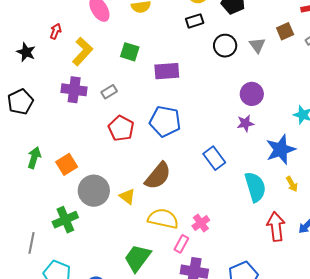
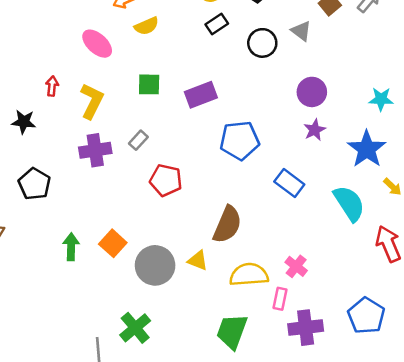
blue pentagon: (165, 121) -> (240, 140), moved
green cross: (65, 220) -> (135, 328), moved

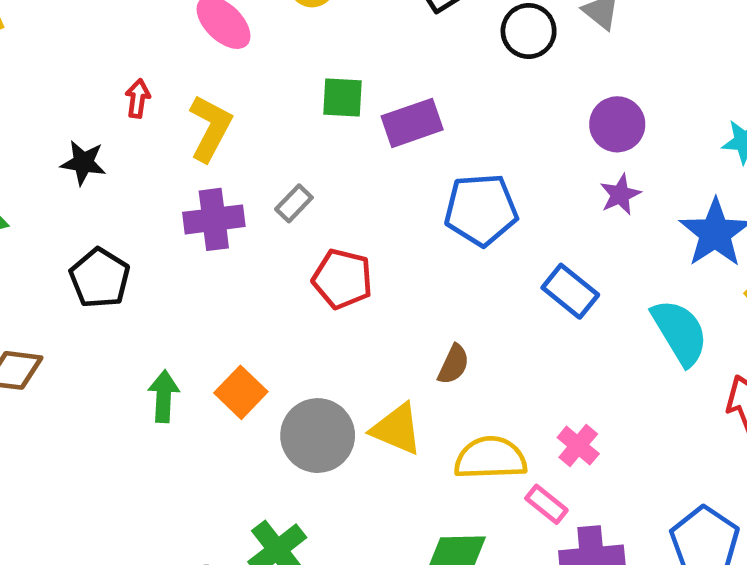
green square: (149, 84) -> (343, 98), moved
brown semicircle: (227, 225) -> (454, 364), size x0.6
yellow triangle: (198, 260) -> (397, 429), size x1.4
pink rectangle: (280, 299) -> (546, 504), turned -65

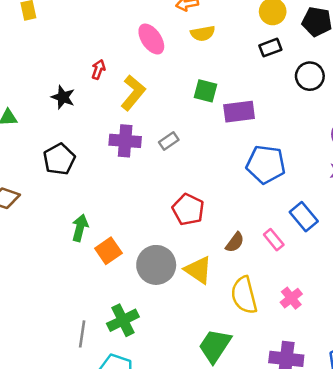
red pentagon: (342, 279) -> (188, 210), moved
orange square: (241, 392) -> (108, 251), moved
yellow semicircle: (490, 458) -> (244, 295), turned -114
pink rectangle: (546, 504) -> (274, 240), moved

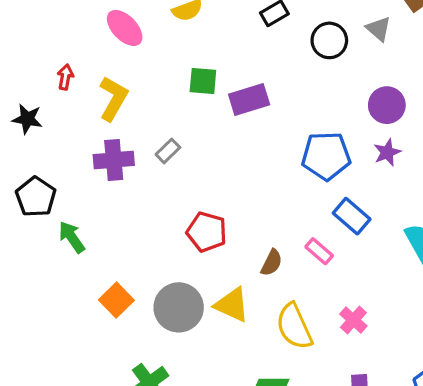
blue pentagon: (266, 164) -> (326, 156), moved
green arrow: (80, 228) -> (72, 237), moved, turned -40

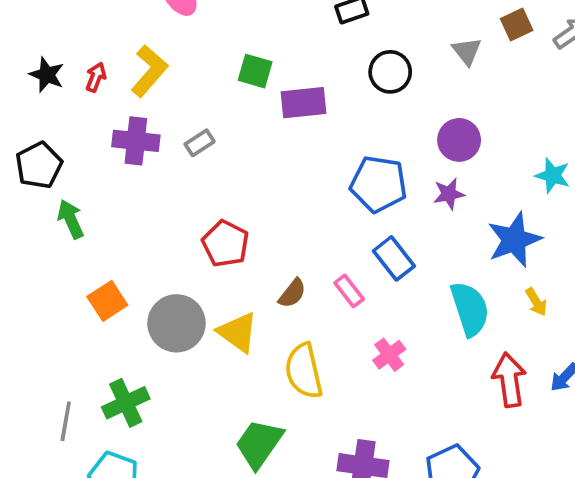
black circle: (329, 40) -> (390, 72), moved
red arrow: (65, 77) -> (96, 77), moved
pink cross: (353, 320) -> (389, 355), moved

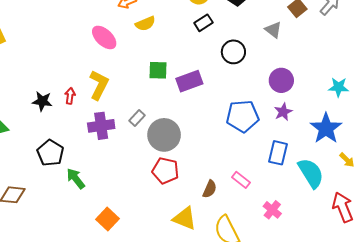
blue rectangle: (394, 258) -> (278, 153), moved, turned 65
gray circle: (177, 323) -> (164, 135), moved

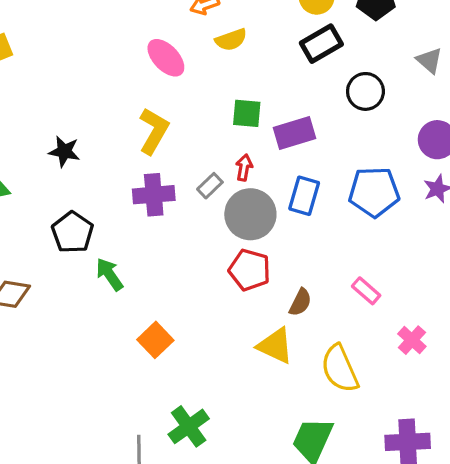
black rectangle: (203, 23) -> (321, 44), size x1.4
red arrow: (70, 96) -> (244, 168), moved
blue rectangle: (278, 153) -> (304, 196), moved
brown semicircle: (210, 189) -> (300, 302), moved

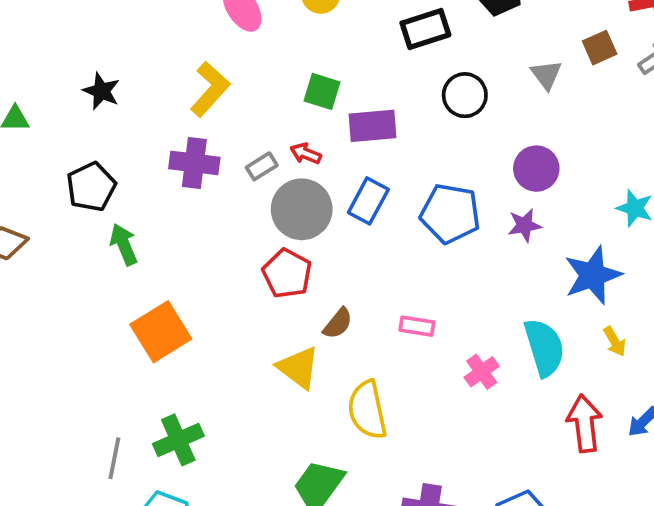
red arrow: (244, 168) -> (306, 154), turned -90
pink rectangle: (366, 291) -> (417, 326), turned -44
orange square: (155, 340) -> (161, 332), size x1.4
pink cross: (412, 340) -> (482, 372), moved

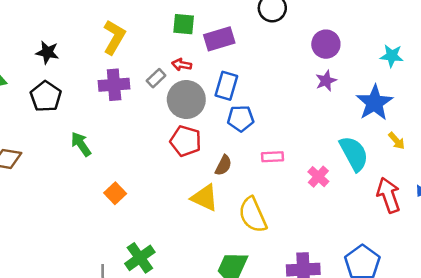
black pentagon: (91, 187) -> (46, 96), moved
blue pentagon: (450, 214) -> (241, 118), moved, size x0.7
orange square: (161, 332) -> (115, 193), size x0.6

